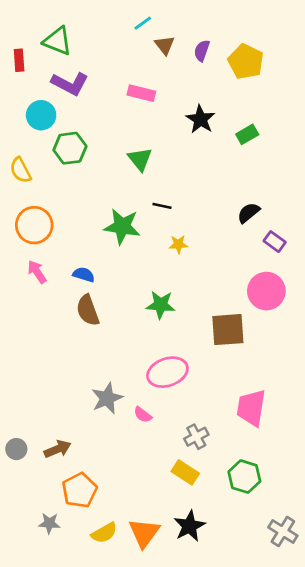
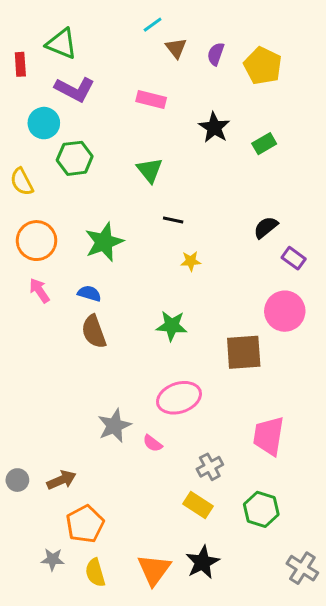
green star: (122, 226) -> (104, 242), moved, turned -30
yellow semicircle: (104, 533) -> (95, 573), moved, turned 104

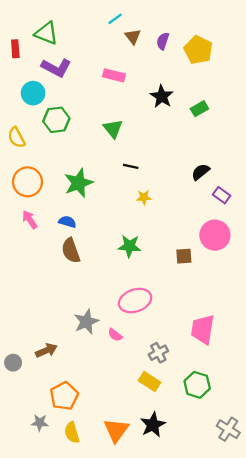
brown square: (244, 352) -> (184, 256), moved, size x0.6
brown arrow: (61, 480) -> (46, 350), moved

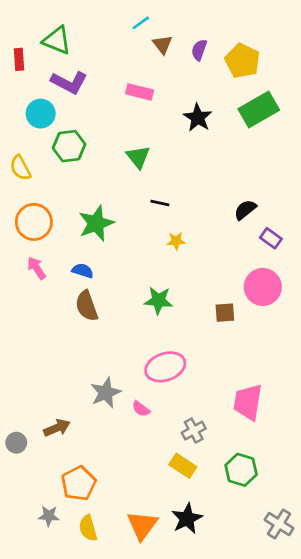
green rectangle: (199, 109) -> (259, 110), moved, size x1.8

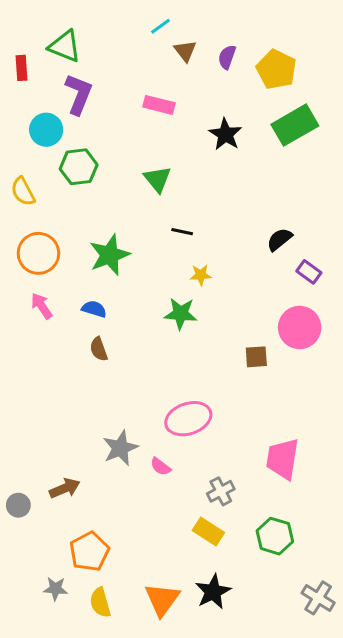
purple L-shape: (69, 82) -> (79, 94), turned -96
green star: (158, 300) -> (181, 314), moved
brown semicircle: (87, 306) -> (99, 349), size x0.7

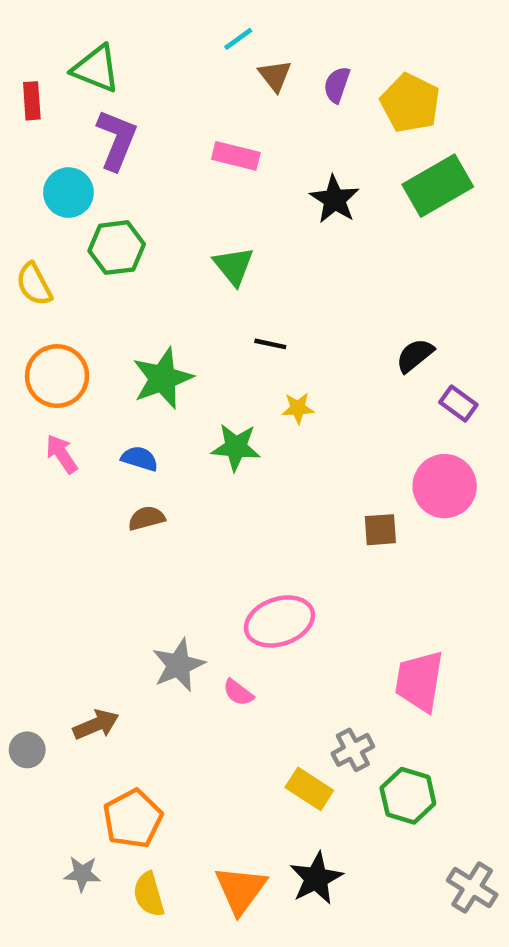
green star: (181, 314) -> (236, 447), moved
brown semicircle: (99, 349) -> (146, 518), turned 95
gray cross: (221, 491) -> (353, 750), moved

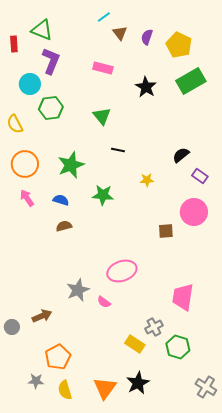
yellow star: (298, 408) -> (147, 180), moved

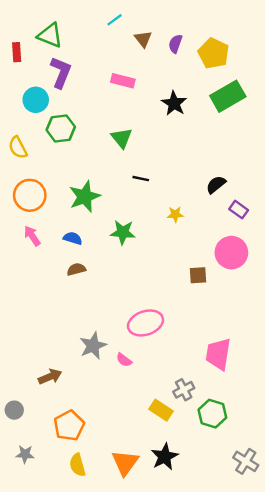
cyan line: (104, 17) -> (114, 20), moved
gray circle: (12, 327) -> (14, 410), moved
gray star: (36, 381) -> (25, 454), moved

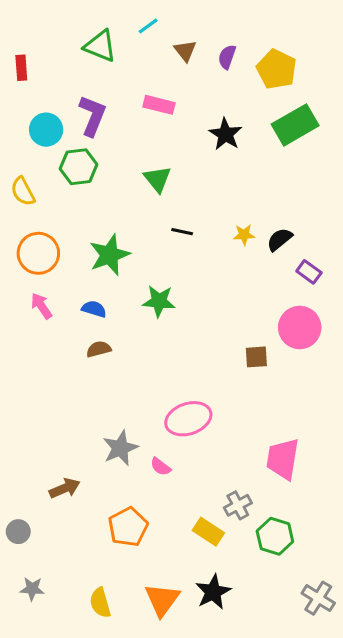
green triangle: (50, 35) -> (100, 46), moved
purple L-shape: (61, 72) -> (92, 116), moved
yellow star: (175, 214) -> (244, 235), moved
orange pentagon: (69, 426) -> (128, 527), moved

